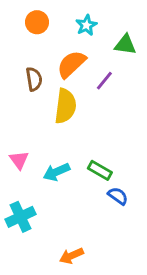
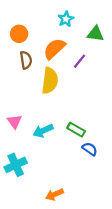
orange circle: (37, 22) -> (19, 34), moved

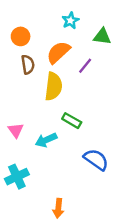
green rectangle: (76, 130) -> (72, 121), moved
blue semicircle: (90, 149) -> (96, 160), size x1.5
orange arrow: (54, 195) -> (58, 208), turned -60

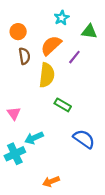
cyan arrow: (46, 140) -> (34, 138), moved
orange arrow: (58, 208) -> (51, 181), turned 63

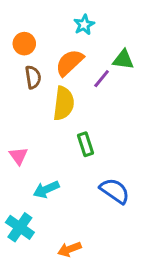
green triangle: (89, 32) -> (123, 60), moved
green rectangle: (63, 105) -> (86, 144), turned 42
cyan cross: (15, 154) -> (20, 227), moved, turned -30

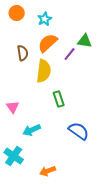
cyan star: (84, 25) -> (45, 19), moved
orange circle: (24, 44) -> (17, 13), moved

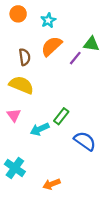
yellow semicircle: (44, 71) -> (21, 85), moved, turned -75
green rectangle: (59, 99) -> (61, 116), moved, turned 56
cyan arrow: (32, 130) -> (40, 129), moved

